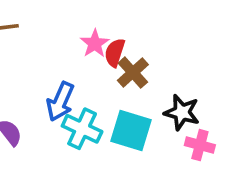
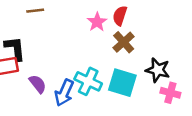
red semicircle: (115, 53) -> (120, 16), moved
blue arrow: (60, 102) -> (64, 93), moved

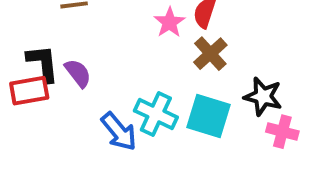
purple semicircle: (38, 84) -> (78, 73), moved
blue arrow: (64, 93) -> (119, 132), turned -64

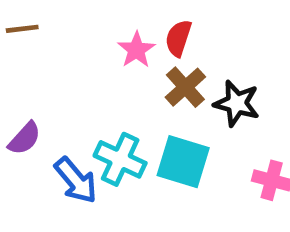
purple semicircle: (78, 73) -> (25, 138), moved, turned 80
black star: (263, 96) -> (237, 103), moved

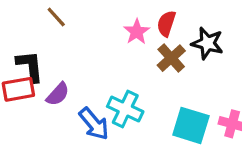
brown line: (22, 29) -> (56, 17), turned 55
black star: (237, 103) -> (207, 43), moved
cyan square: (183, 162) -> (191, 125), moved

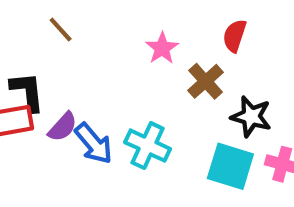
red semicircle: (166, 24) -> (235, 36), moved
black star: (207, 43) -> (251, 117), moved
blue arrow: (94, 124) -> (94, 143), moved

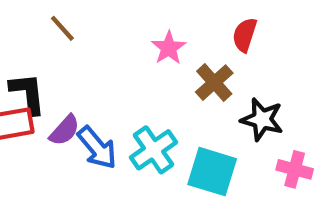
cyan cross: (148, 146) -> (154, 150), turned 30
cyan square: (230, 166) -> (212, 172), moved

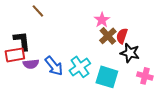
red semicircle: (245, 35) -> (122, 36), moved
pink star: (169, 48) -> (102, 20), moved
purple semicircle: (65, 130) -> (31, 64), moved, turned 42

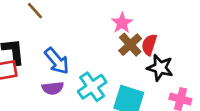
purple semicircle: (31, 64) -> (53, 88), moved
blue arrow: (54, 66) -> (57, 61), moved

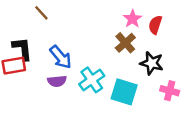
pink star: (122, 23) -> (132, 19), moved
red semicircle: (149, 45) -> (155, 25), moved

